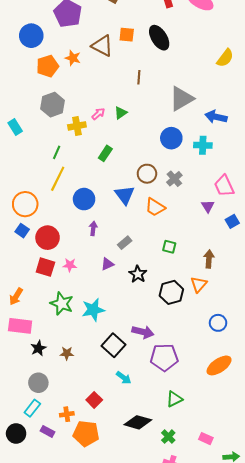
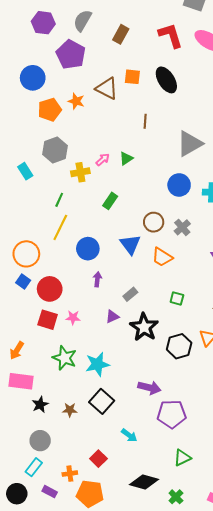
cyan rectangle: (15, 127) -> (25, 171), moved
black star: (138, 274) -> (144, 327), size x1.5
black square: (113, 345) -> (102, 401), moved

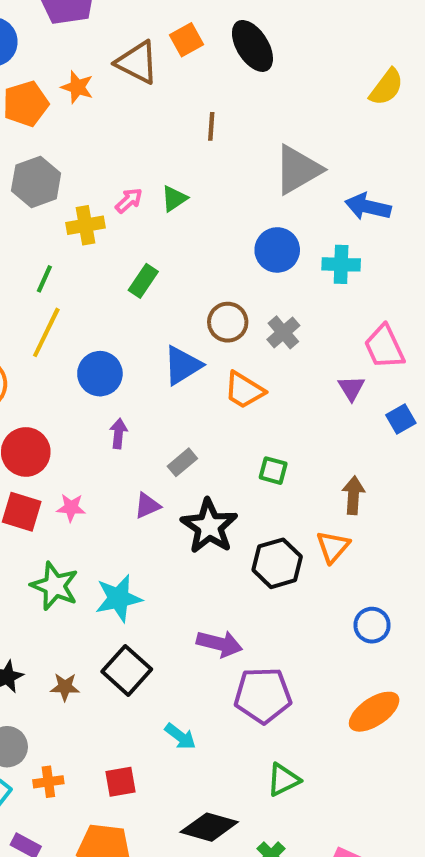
orange square: (132, 77) -> (187, 40), turned -35
blue triangle: (130, 244) -> (182, 365), turned 35
red square: (98, 459) -> (121, 782), turned 35
orange cross: (70, 474) -> (48, 782), moved

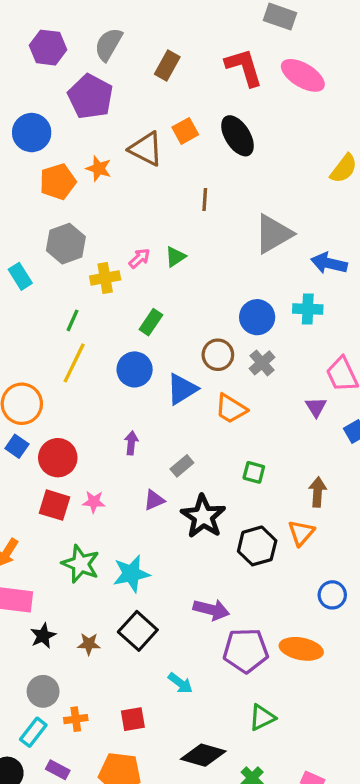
blue circle: (277, 250) -> (257, 317), moved
blue circle: (100, 374) -> (135, 369), moved
orange ellipse: (374, 712) -> (301, 649), moved, turned 45

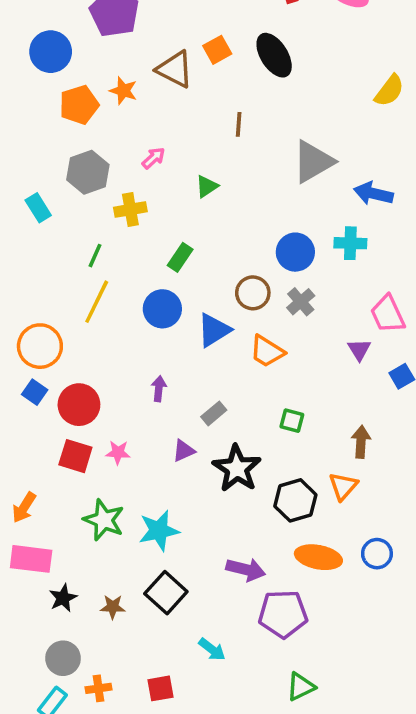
pink arrow: (139, 258) -> (153, 158), moved
orange ellipse: (301, 649) -> (318, 557), moved

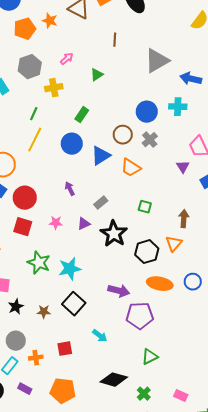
purple arrow: (159, 389) -> (70, 189), turned -32
pink star: (118, 453) -> (56, 223), moved
red square: (161, 688) -> (65, 349), moved

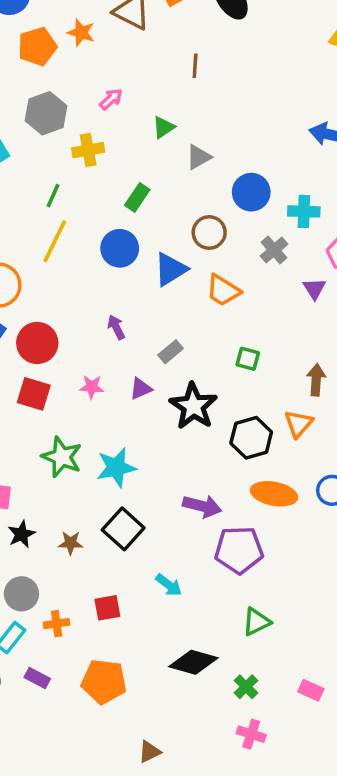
gray triangle: (157, 61) -> (199, 157), moved, size x0.6
cyan cross: (178, 107) -> (304, 211), moved
gray cross: (150, 140) -> (274, 250), moved

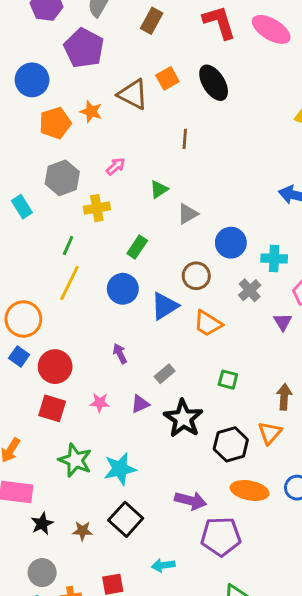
cyan arrow: (169, 585) -> (163, 565), turned 135

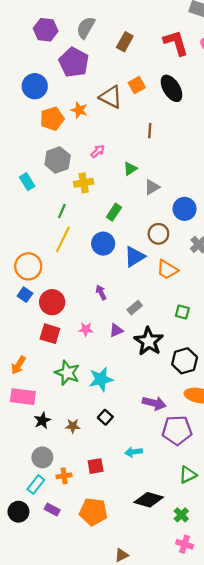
black square: (126, 519) -> (105, 417), size x0.6

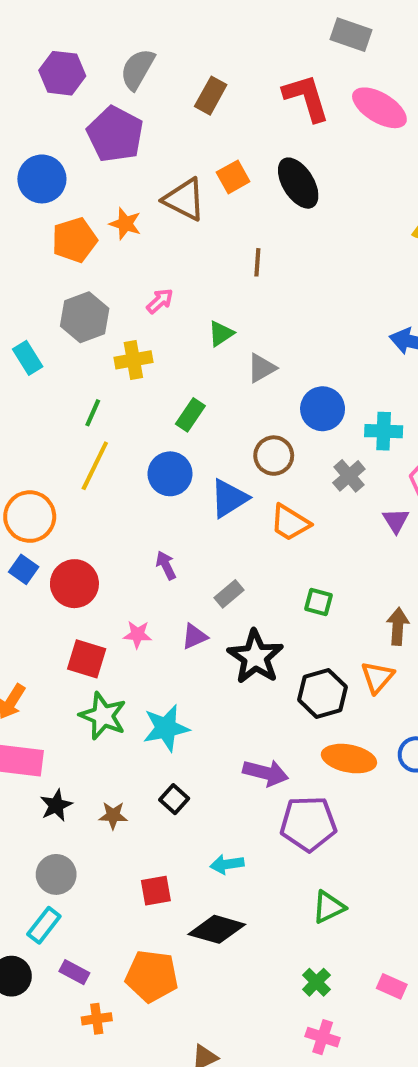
red square: (50, 334) -> (87, 659), moved
orange cross: (64, 476) -> (97, 1019), moved
black diamond: (149, 500) -> (217, 929), moved

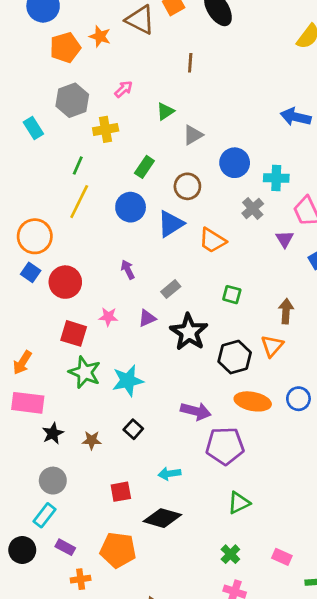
brown circle: (274, 456) -> (187, 186), moved

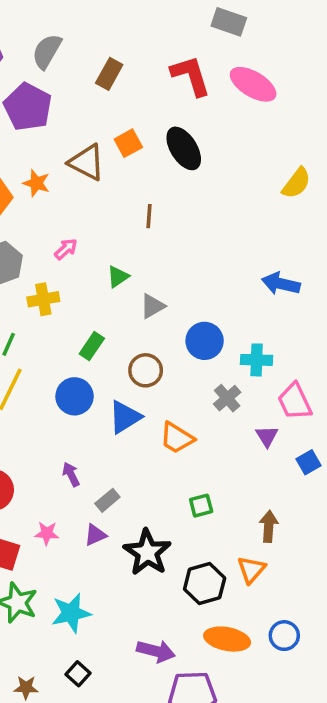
gray rectangle: (171, 289) -> (107, 500), moved
green square: (232, 295) -> (201, 506), turned -30

